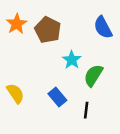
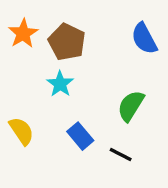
cyan star: (72, 60) -> (60, 84), moved
black line: (86, 110) -> (121, 155), turned -70

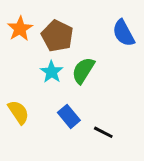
green semicircle: (131, 106) -> (83, 70), moved

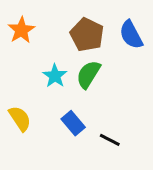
brown pentagon: (57, 36) -> (87, 35), moved

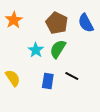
blue rectangle: (73, 123) -> (48, 81), turned 49
black line: (110, 140) -> (72, 76), moved

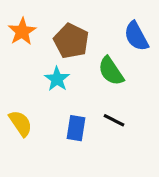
brown pentagon: (57, 23) -> (71, 41), moved
green semicircle: (58, 49) -> (111, 71), moved, turned -66

